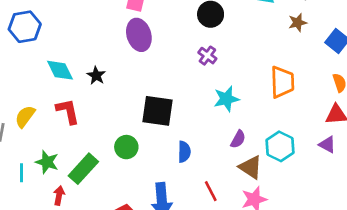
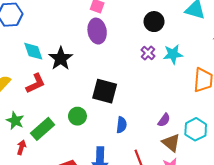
black star: (96, 75) -> (61, 58), size x1.6
cyan star: (226, 99) -> (173, 54), moved
red L-shape: (68, 111) -> (36, 83), turned 70

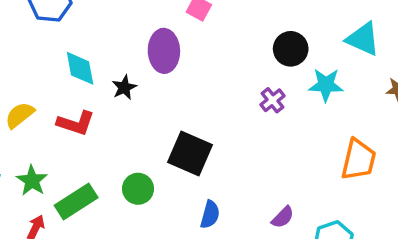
purple ellipse: (97, 31) -> (164, 51), moved
cyan star: (173, 54) -> (326, 85), moved
black star: (61, 58) -> (124, 87), size x0.6
red L-shape: (36, 83) -> (76, 123), turned 35

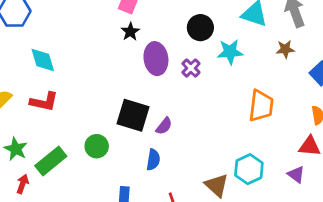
purple ellipse: (164, 51) -> (156, 59), moved
black star: (124, 87) -> (130, 32), moved
purple semicircle: (283, 217) -> (164, 126), moved

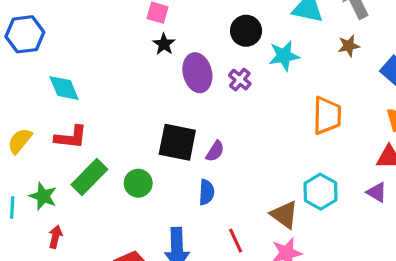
green rectangle: (51, 161) -> (89, 177), moved

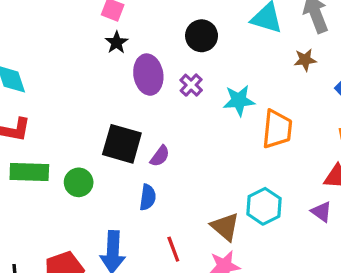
cyan star: (284, 56) -> (239, 100), moved
green rectangle: (89, 177) -> (29, 172), turned 42

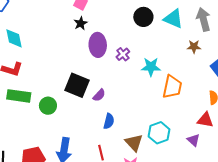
black circle: (202, 36) -> (143, 17), moved
blue semicircle: (148, 197) -> (109, 121), moved

